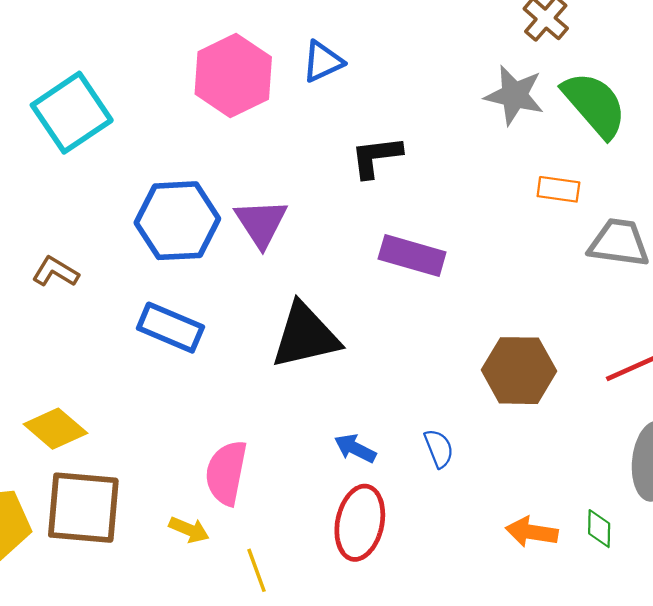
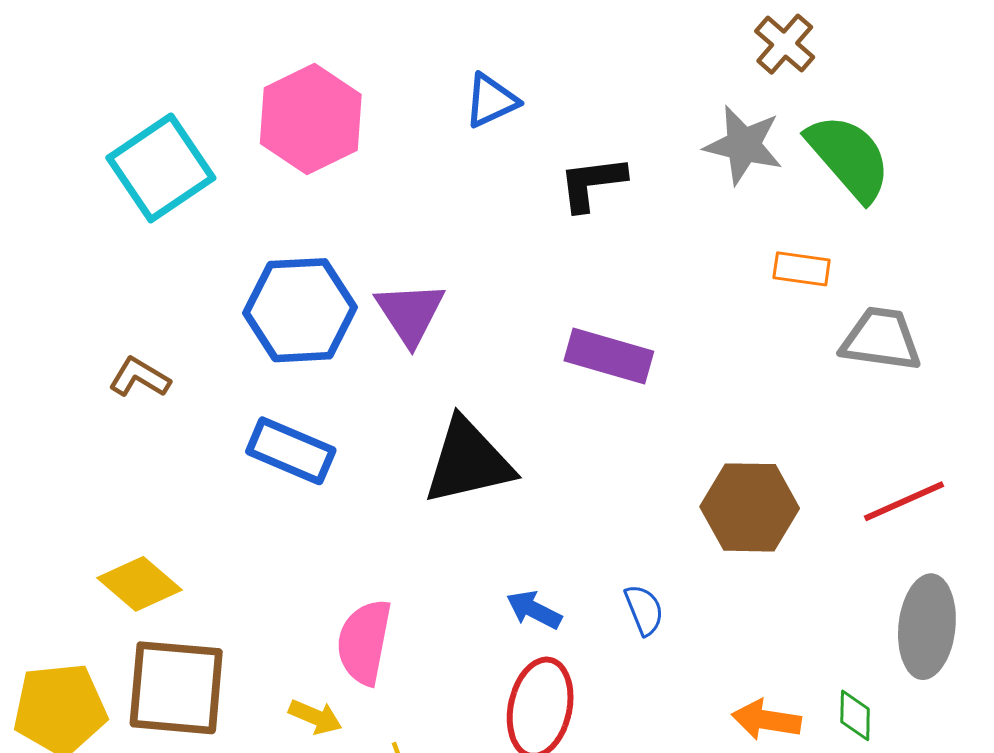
pink hexagon: (233, 75) -> (311, 119), moved
black L-shape: (376, 157) -> (592, 183), moved

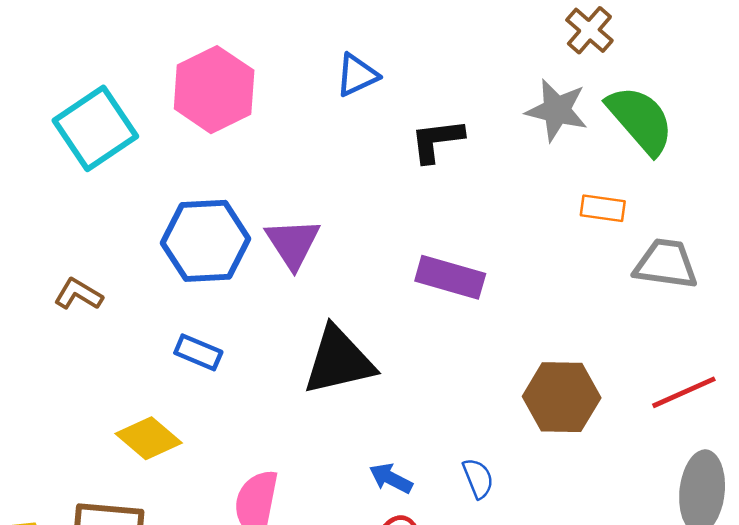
blue rectangle: (291, 451) -> (198, 352), size x0.7
yellow diamond: (139, 584) -> (149, 438), moved

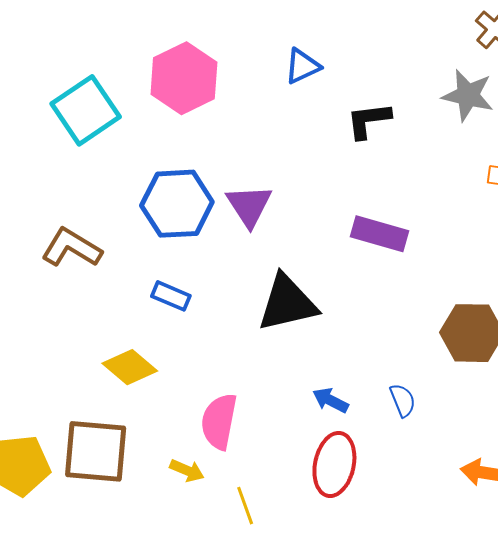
brown L-shape: (78, 294) -> (72, 248), size x1.5

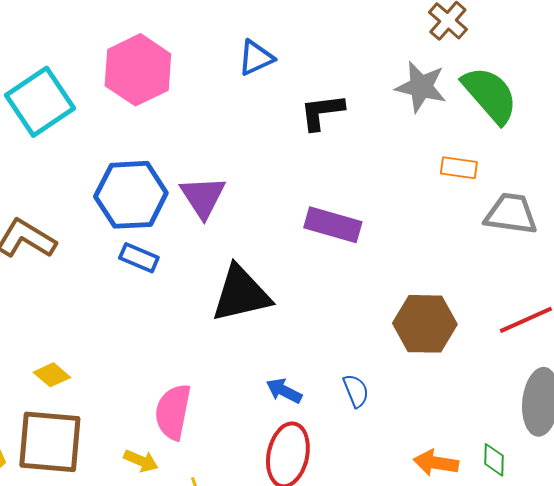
blue rectangle: (171, 296) -> (139, 258), moved
yellow diamond: (130, 367) -> (52, 375), moved, size x0.7

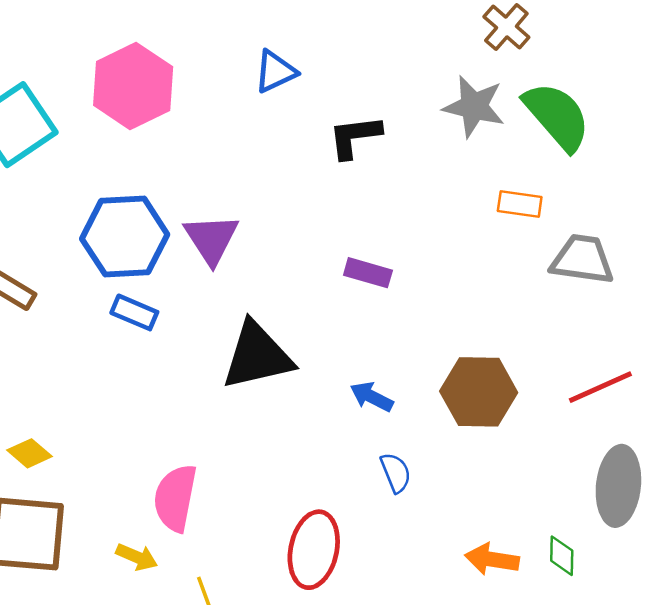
purple rectangle: (333, 225) -> (368, 273), size x0.7
blue arrow: (284, 391) -> (372, 397), moved

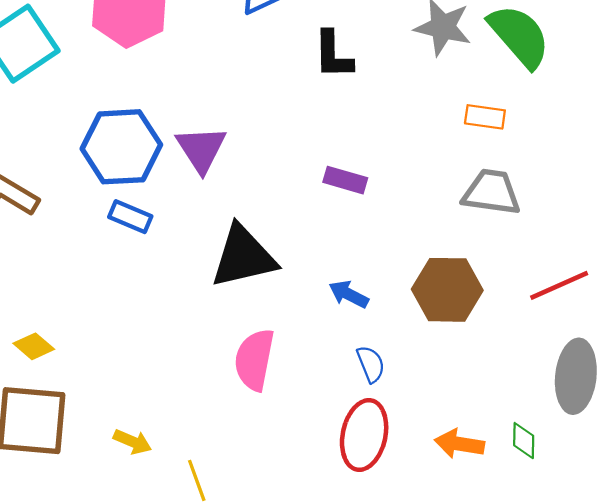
black L-shape: (355, 137) -> (333, 55), turned -84
gray trapezoid: (582, 259) -> (492, 192), moved
pink semicircle: (175, 498) -> (254, 360), moved
red ellipse: (314, 550) -> (364, 435), moved

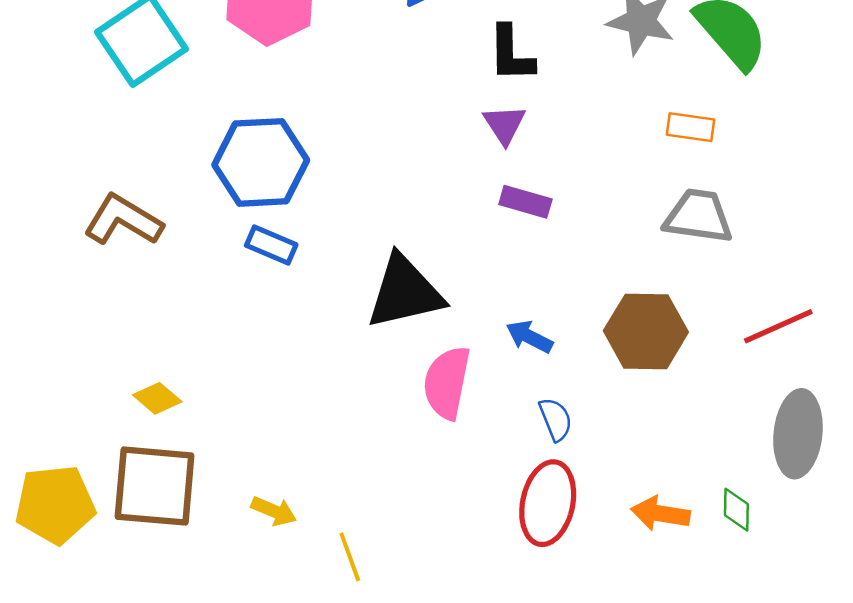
purple triangle: (201, 149) -> (504, 124), moved, size x0.7
pink semicircle: (254, 360) -> (447, 383), moved

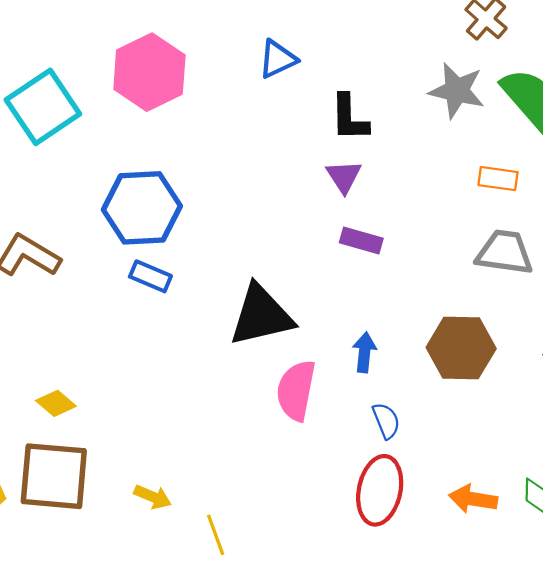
blue arrow: (529, 337) -> (364, 352), turned 69

